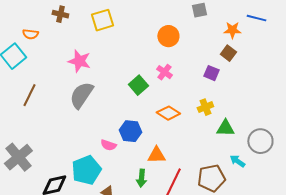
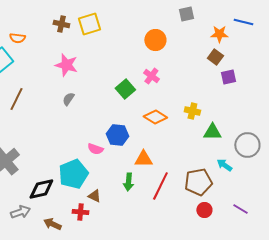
brown cross: (60, 14) -> (61, 24), moved
purple square: (211, 73) -> (228, 77), moved, turned -35
gray semicircle: (81, 95) -> (68, 99), size x0.5
yellow cross: (205, 107) -> (192, 111), turned 35

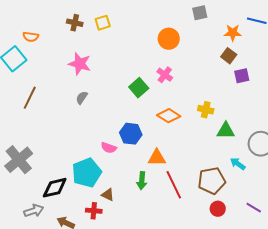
yellow square: (89, 24) -> (103, 23), size x0.7
red line: (160, 186) -> (174, 185), turned -52

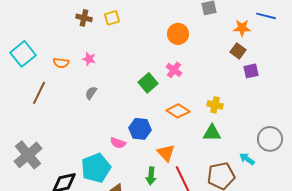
orange semicircle: (31, 37) -> (61, 63), moved
pink star: (80, 64) -> (89, 59), size x0.6
green triangle: (226, 131) -> (212, 133), moved
orange triangle: (157, 158) -> (166, 153), turned 48

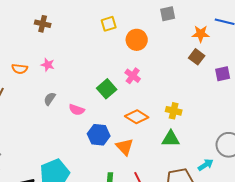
yellow square: (112, 18) -> (109, 24), moved
purple square: (251, 71) -> (223, 74), moved
pink semicircle: (118, 143) -> (77, 110), moved
orange triangle: (166, 153) -> (125, 147), moved
cyan arrow: (247, 159) -> (206, 165), turned 112

